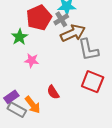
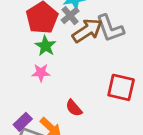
green star: (20, 37) -> (45, 46), moved
gray L-shape: (88, 50) -> (110, 28), moved

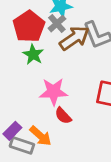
pink star: (41, 73) -> (53, 92), moved, size x1.5

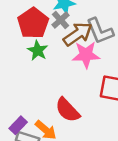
pink star: (53, 92) -> (86, 55), moved
red semicircle: (63, 116) -> (67, 110), size x1.5

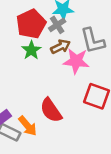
brown arrow: (78, 34) -> (61, 47), moved, size x0.7

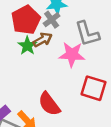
brown arrow: (61, 47) -> (43, 40), moved

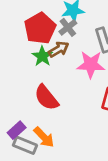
red semicircle: (49, 104) -> (46, 98), moved

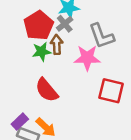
brown arrow: (59, 49) -> (57, 45), turned -60
green star: (42, 56) -> (42, 52), turned 30

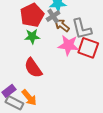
brown arrow: (57, 45) -> (62, 25), moved, turned -56
red square: (111, 91) -> (88, 48), moved

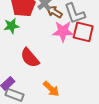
green star: (32, 36) -> (11, 26), moved
orange arrow: (29, 98) -> (51, 89), moved

